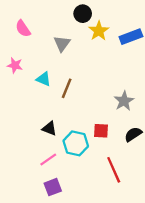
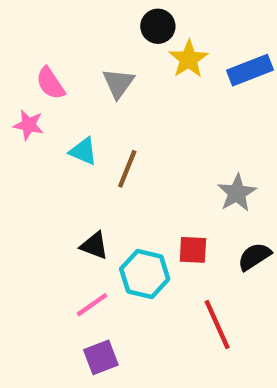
pink semicircle: (23, 29) -> (50, 83), moved

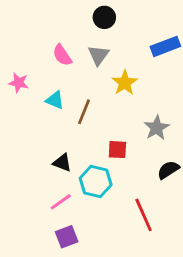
yellow star: (189, 59) -> (125, 83), moved
pink semicircle: (50, 83) -> (62, 55), moved
gray triangle: (118, 83) -> (99, 55), moved
red square: (193, 250) -> (117, 150), moved

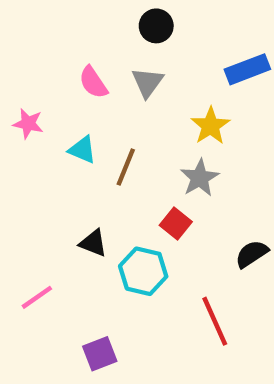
yellow star: (125, 83) -> (210, 126), moved
gray star: (157, 128) -> (200, 178), moved
red square: (117, 150) -> (176, 223), turned 36
pink line: (61, 202) -> (37, 297), moved

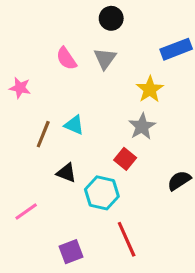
cyan triangle: (82, 150) -> (74, 125), moved
brown line: (126, 167) -> (43, 134), moved
red line: (215, 321) -> (127, 239), moved

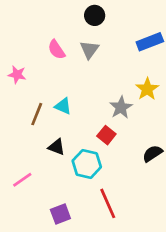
yellow star: (150, 89) -> (147, 89), moved

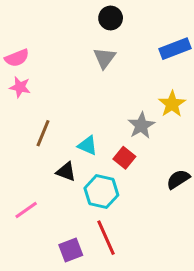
pink semicircle: (56, 50) -> (17, 58), moved, turned -78
cyan triangle: (63, 106) -> (88, 145), moved
red line: (108, 203) -> (106, 238), moved

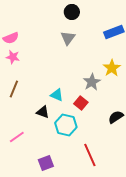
brown line: (43, 133) -> (14, 89), moved
red line: (106, 238) -> (90, 155), moved

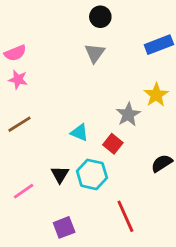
brown line: (14, 89) -> (19, 124), turned 36
black triangle: (43, 112) -> (60, 174), moved, turned 40

